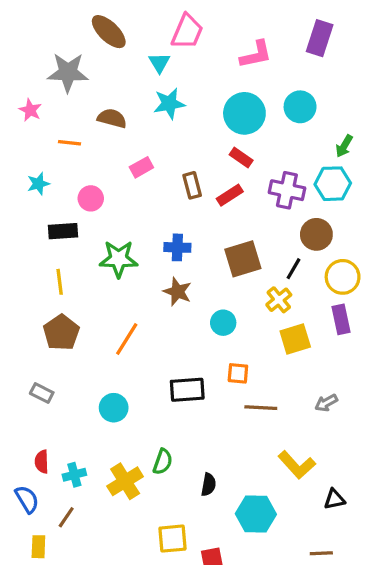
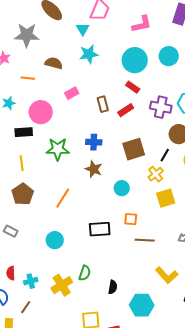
pink circle: (91, 198) -> (41, 112), size x1.5

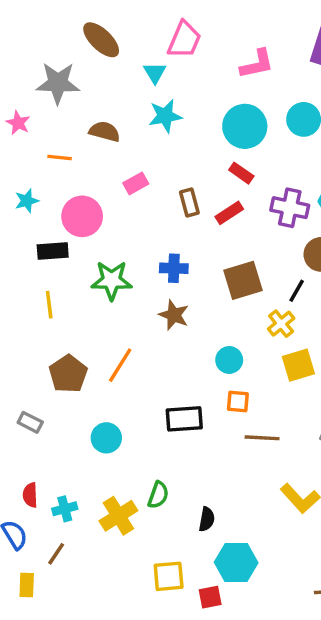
cyan circle: (122, 188) -> (229, 360), moved
brown pentagon: (23, 194) -> (68, 374), moved
cyan hexagon: (142, 305) -> (236, 562), moved

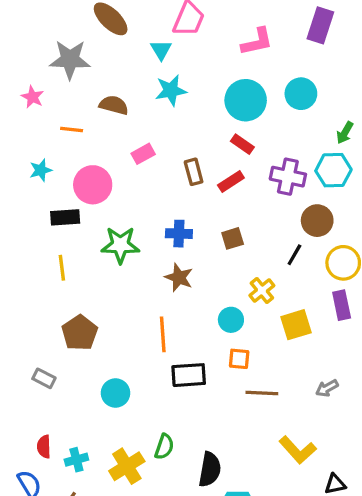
brown square: (243, 280) -> (233, 238), moved, size x0.6
yellow cross: (281, 324) -> (262, 291), moved
orange line: (120, 365) -> (163, 334), moved, turned -36
black semicircle: (207, 519) -> (210, 469), size x1.5

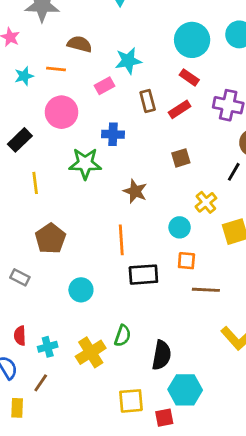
cyan star: (171, 90) -> (128, 61), moved
orange line: (72, 129) -> (56, 69), moved
cyan star: (41, 170) -> (24, 76), moved
black rectangle: (65, 217) -> (20, 140), moved, turned -40
blue cross: (179, 234) -> (113, 134), moved

